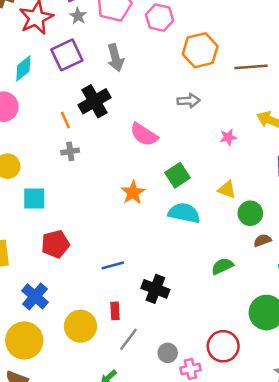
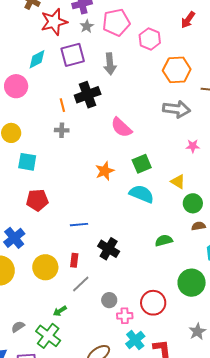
gray arrow: (189, 101) -> (177, 109), moved, size x1.5
pink star: (228, 137) -> (193, 146), moved

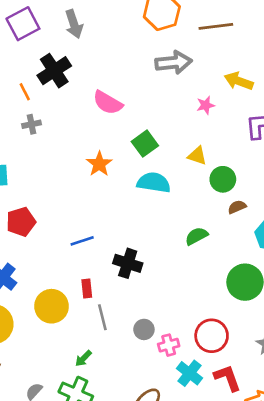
gray line: (81, 284) -> (102, 317), turned -48
red circle: (153, 303) -> (212, 336), moved

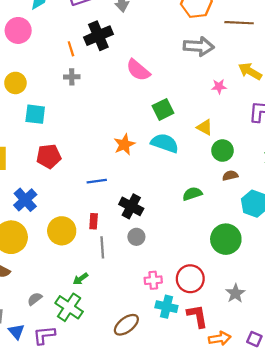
orange star: (99, 164) -> (124, 144), moved
gray circle: (144, 329) -> (136, 237), moved
cyan cross: (190, 373) -> (166, 307), turned -35

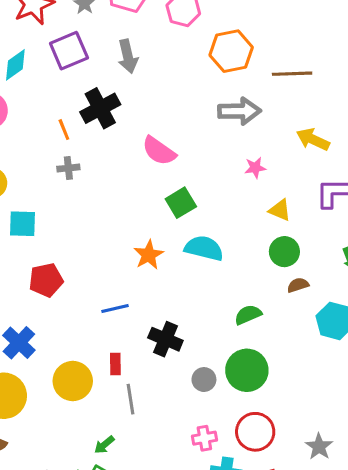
pink star: (219, 87) -> (255, 168), moved
green square: (163, 109) -> (181, 203), moved
yellow triangle: (205, 127) -> (280, 210), moved
gray circle: (136, 237) -> (204, 380), moved
green circle: (226, 239) -> (247, 370), moved

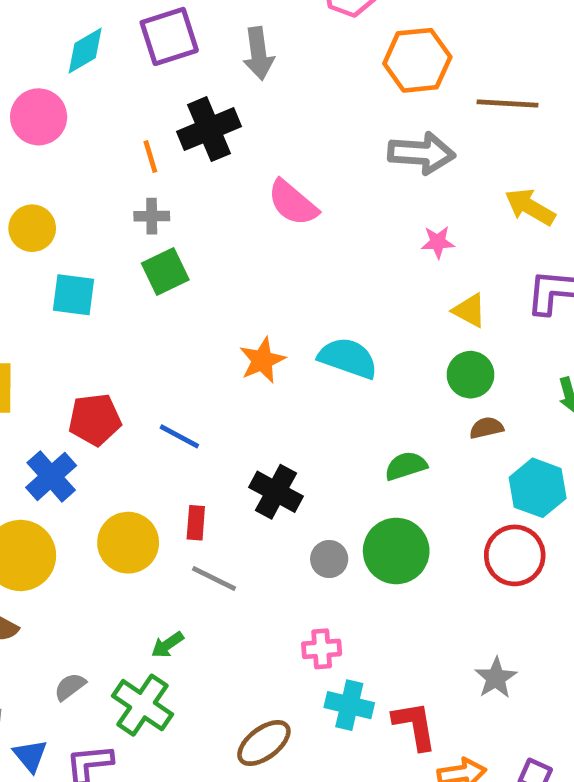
green square: (181, 203) -> (165, 271), moved
red pentagon: (46, 280) -> (95, 420), moved
blue line: (115, 308) -> (179, 436), moved, turned 36
gray line: (130, 399) -> (214, 578), turned -60
red circle: (255, 432) -> (515, 555), moved

